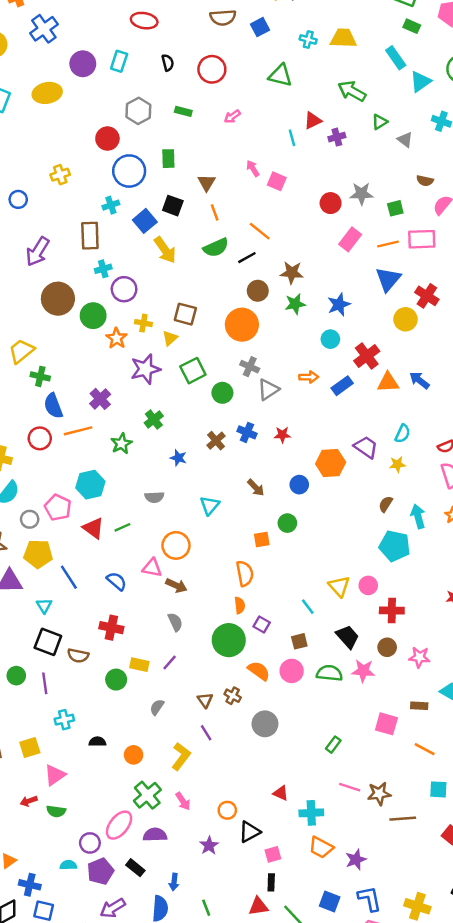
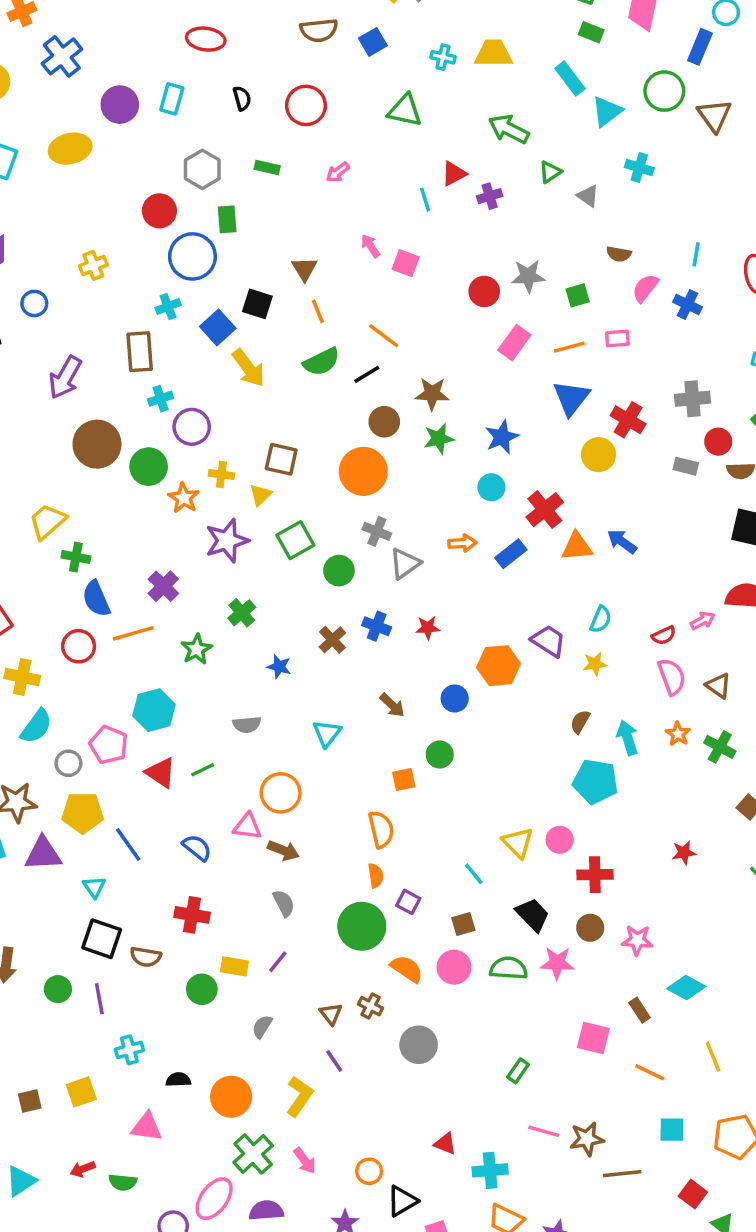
green rectangle: (168, 159) -> (227, 219), moved
pink rectangle: (422, 239) -> (617, 338), size x0.6
brown rectangle: (419, 706) -> (640, 1010), turned 56
orange circle: (134, 755) -> (231, 1097), size x1.5
pink triangle: (55, 775) -> (147, 1127), moved, turned 45

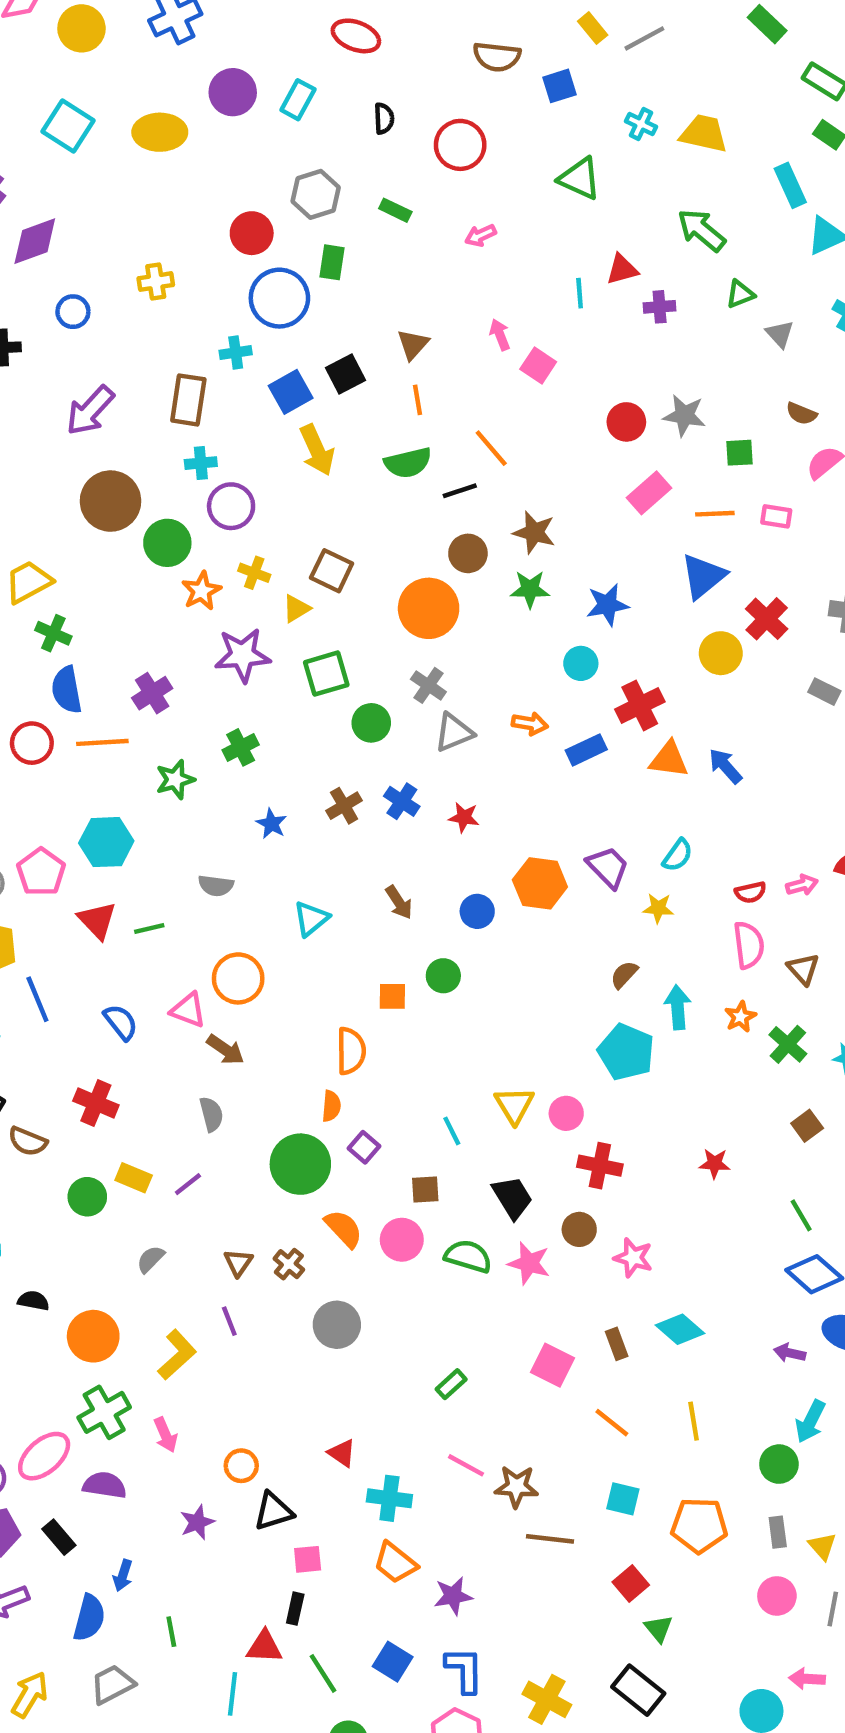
black square: (257, 304) -> (346, 374), turned 32

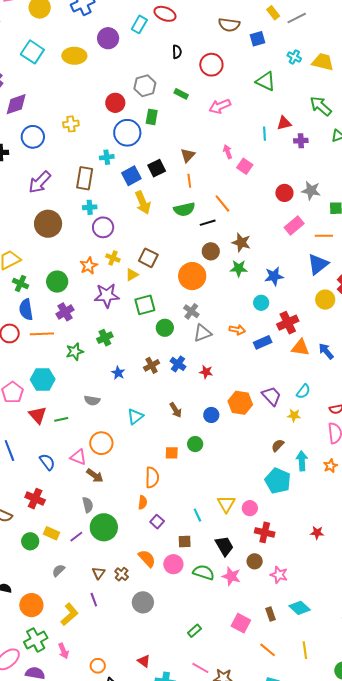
cyan rectangle: (298, 100) -> (139, 24), moved
pink arrow: (481, 235) -> (220, 106), size x1.5
blue circle: (73, 312) -> (33, 137), size x1.5
green circle: (167, 543) -> (57, 282), moved
green circle: (300, 1164) -> (104, 527), moved

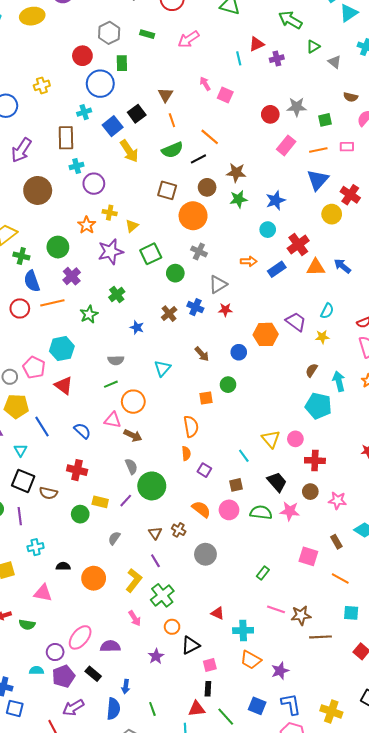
brown square: (148, 258) -> (167, 190), moved
gray triangle: (202, 333) -> (218, 284), moved
green line: (61, 419) -> (111, 384), moved
green cross: (36, 640) -> (162, 595), moved

